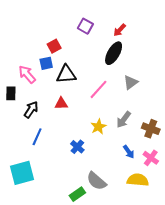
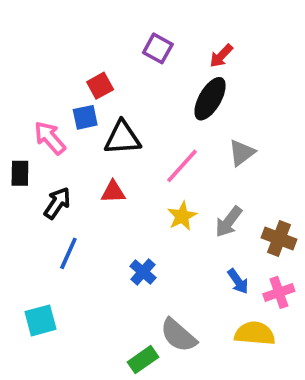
yellow star: (98, 127) -> (182, 216), moved
pink cross: (151, 158) -> (279, 292), turned 35
cyan square: (22, 173) -> (40, 320), size x0.7

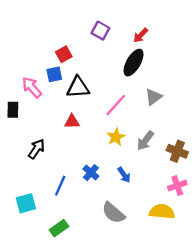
black arrow: (57, 203) -> (37, 149), moved
blue line: (68, 253) -> (60, 186), moved
blue arrow: (238, 281) -> (124, 175), moved
green rectangle: (143, 360) -> (59, 228), moved

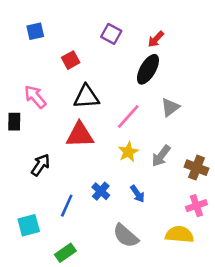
blue square: (54, 74) -> (35, 31), moved
red triangle: (72, 122) -> (80, 135), size x1.6

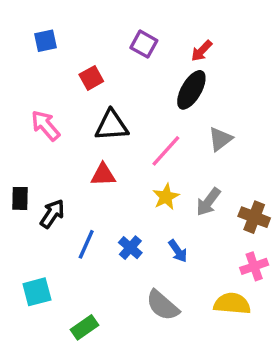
black rectangle: (14, 122) -> (20, 198), moved
red triangle: (80, 135) -> (103, 175), size x0.7
blue line: (67, 206) -> (86, 244), moved

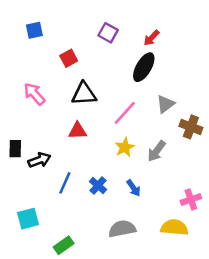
black arrow: (52, 214) -> (39, 160), turned 35
brown cross: (254, 217) -> (191, 127), moved
gray semicircle: (163, 305) -> (122, 229), turned 128

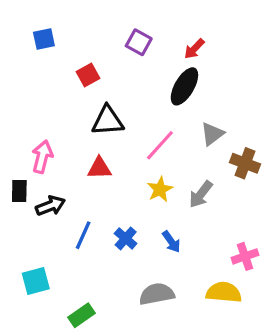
pink arrow: (34, 94) -> (42, 157), moved, turned 55

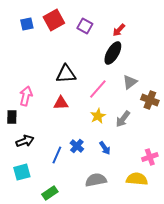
red square: (88, 75) -> (54, 20), moved, size x1.5
black arrow: (50, 206) -> (25, 141), moved
blue line: (83, 235) -> (57, 155), moved

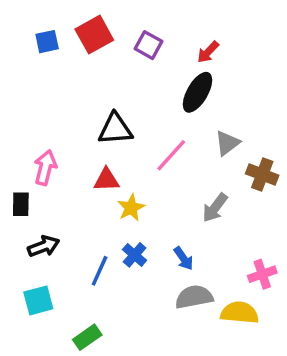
yellow star: (98, 116) -> (131, 208), moved
gray semicircle: (96, 180) -> (194, 297), moved

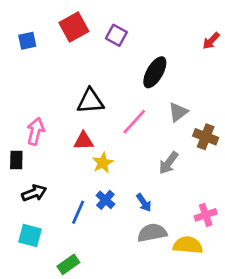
blue square: (47, 42) -> (27, 41), moved
red arrow: (208, 52) -> (211, 41), moved
cyan square: (38, 300) -> (30, 236), turned 30

